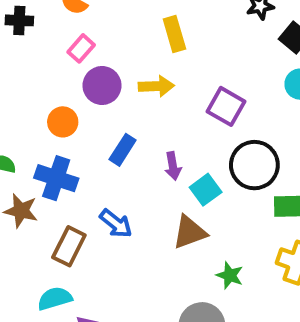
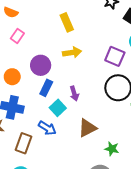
purple circle: (102, 86) -> (41, 65), moved
yellow arrow: (156, 86) -> (72, 52), moved
purple square: (226, 106) -> (115, 56), moved
cyan square: (206, 190) -> (58, 108), moved

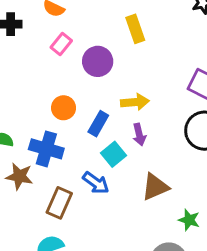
yellow arrow: (72, 52) -> (135, 102), moved
purple circle: (41, 65) -> (98, 61), moved
orange circle: (12, 77) -> (64, 108), moved

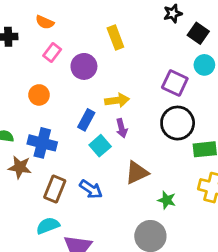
orange circle: (64, 108) -> (39, 95), moved
blue arrow: (96, 183) -> (91, 189), moved

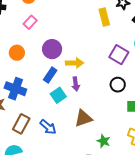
yellow rectangle: (115, 37) -> (104, 17), moved
purple circle: (84, 66) -> (52, 49), moved
black circle: (178, 123) -> (118, 85), size x0.6

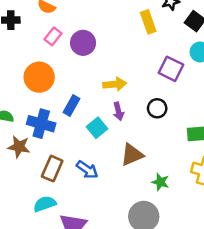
purple circle: (52, 49) -> (83, 43), moved
orange circle: (17, 53) -> (39, 77), size x1.5
blue rectangle: (50, 75) -> (72, 106), moved
black circle: (118, 85) -> (157, 108), moved

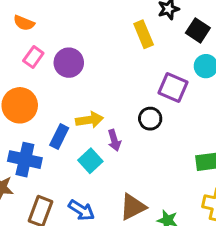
yellow arrow: (115, 84) -> (89, 120), moved
black circle: (157, 108) -> (150, 119), moved
brown triangle: (132, 155) -> (133, 207), moved

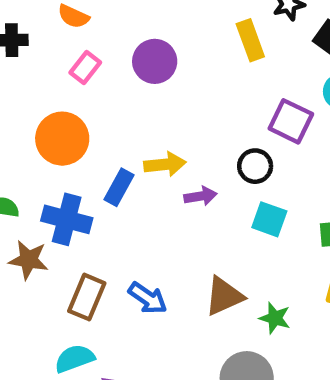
purple circle: (69, 63) -> (155, 61), moved
purple arrow: (114, 140) -> (200, 196), turned -85
cyan square: (90, 161) -> (269, 219), moved, turned -30

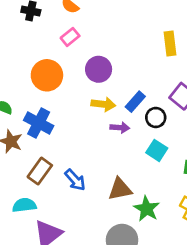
purple circle: (155, 61) -> (99, 69), moved
blue rectangle: (119, 187) -> (135, 102), moved
green star: (275, 318) -> (147, 209), size x1.4

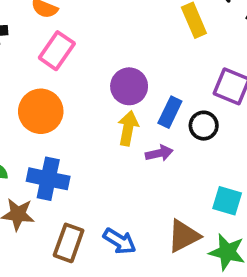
pink rectangle: (70, 37) -> (57, 51), size x1.4
purple circle: (99, 69) -> (129, 86), moved
yellow arrow: (103, 104) -> (128, 128), turned -70
cyan square: (157, 150) -> (227, 201), moved

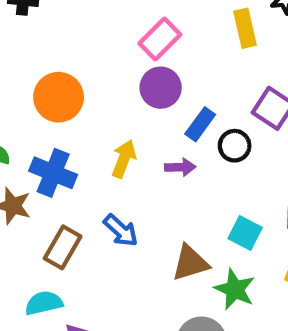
pink rectangle: (57, 51) -> (160, 39), moved
yellow arrow: (128, 128) -> (124, 159), moved
blue arrow: (120, 241) -> (121, 230), moved

